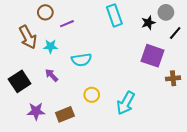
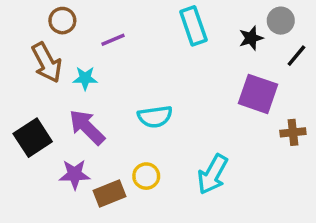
brown circle: (45, 12) -> (62, 21), moved
cyan semicircle: (81, 60) -> (155, 117), moved
purple arrow: (52, 75) -> (87, 127), size x1.6
yellow circle: (92, 95) -> (146, 176), moved
purple star: (36, 111) -> (75, 174), moved

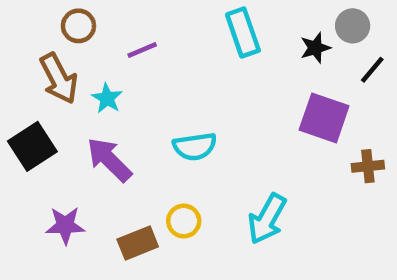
cyan star: (85, 78) -> (107, 98), turned 30
black square: (33, 138) -> (32, 146), moved
purple star: (75, 174) -> (65, 225), moved

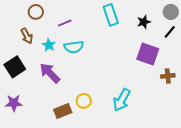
gray circle: (353, 26) -> (171, 12), moved
brown arrow: (59, 78) -> (27, 36), size x0.7
cyan semicircle: (195, 146) -> (74, 47), moved
purple star: (65, 225) -> (14, 103), moved

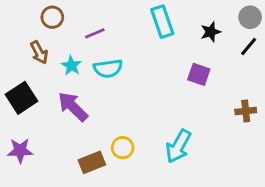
purple square: (148, 54) -> (199, 74), moved, size x0.7

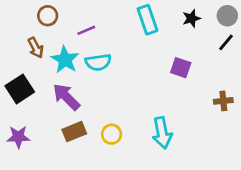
black star: (211, 32) -> (191, 18), moved
cyan star: (71, 66) -> (65, 60), size x1.5
cyan arrow: (178, 146) -> (162, 133), turned -40
brown rectangle: (92, 162) -> (74, 132), moved

